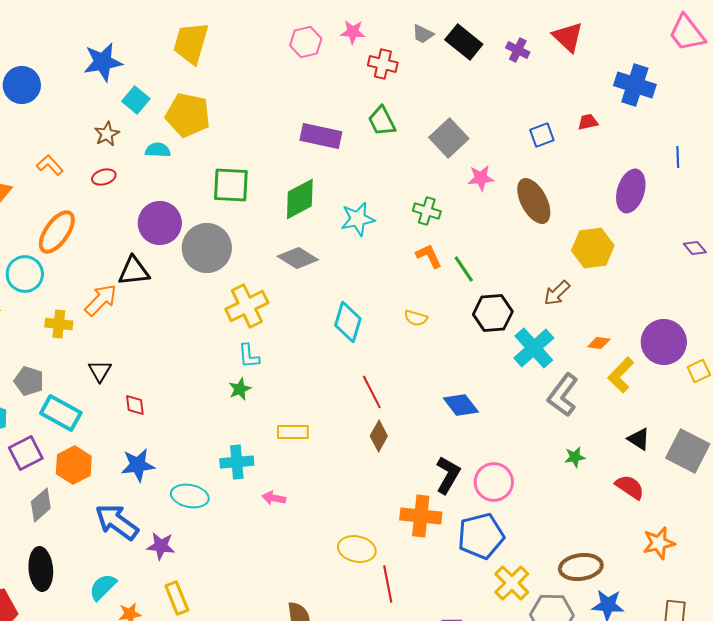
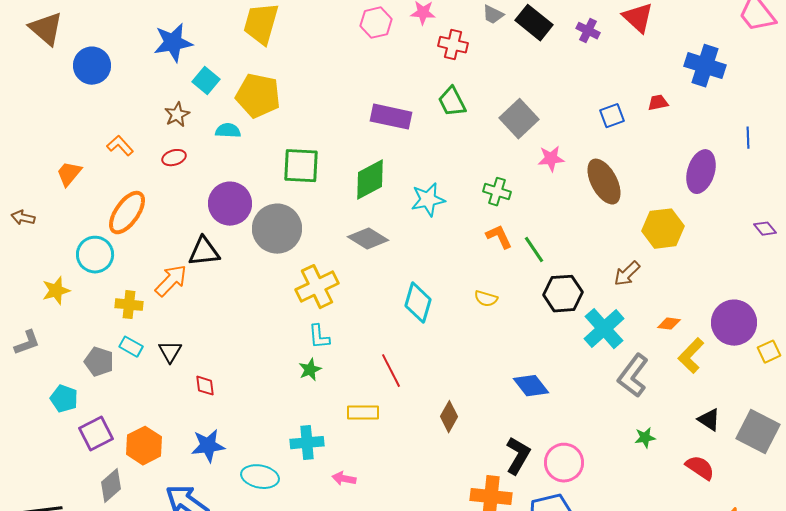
red line: (372, 392) -> (391, 371), moved
cyan rectangle: (61, 413) -> (131, 347), moved, size x0.6

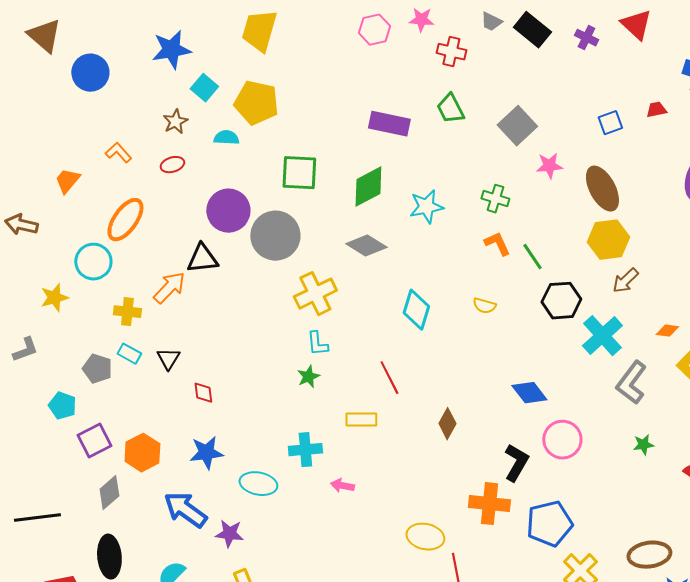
brown arrow: (23, 218) -> (21, 225), size x1.4
yellow hexagon: (663, 229) -> (608, 240), moved
pink circle: (564, 463) -> (562, 440), moved

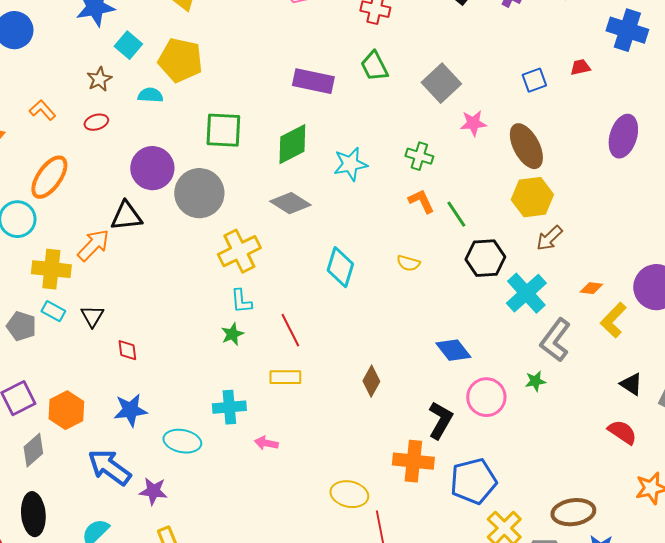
yellow cross: (127, 312) -> (51, 269), size x1.4
red line: (389, 378) -> (290, 330), moved
green star: (643, 445) -> (535, 381), moved

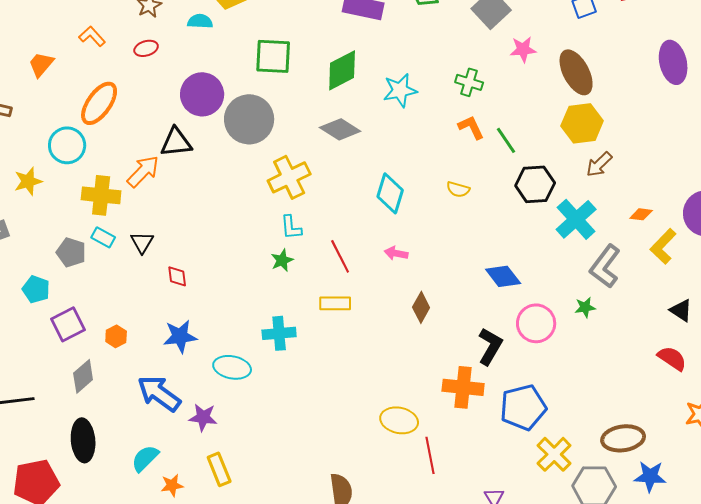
purple ellipse: (623, 136) -> (673, 62), turned -30
orange hexagon: (66, 410) -> (116, 336), size x0.6
pink arrow: (266, 443) -> (396, 253), moved

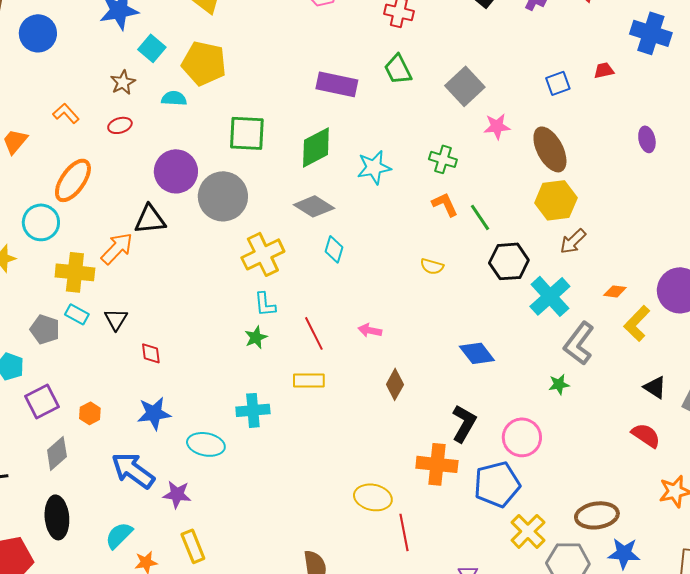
purple ellipse: (673, 62) -> (647, 139), size x0.6
cyan diamond: (390, 193) -> (334, 249), moved, size x0.7
pink circle: (536, 323) -> (522, 437), moved

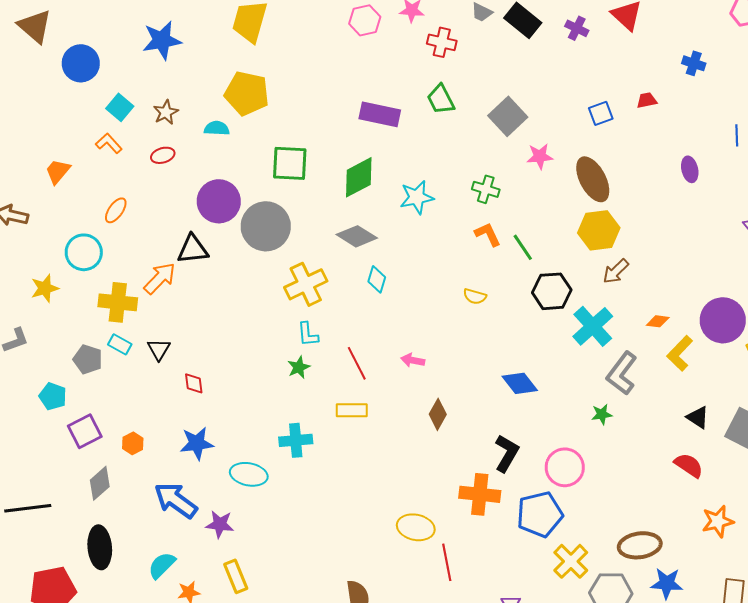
blue cross: (651, 33) -> (694, 63), size x0.6
cyan square: (152, 48) -> (120, 107), moved
orange ellipse: (73, 180) -> (116, 210), size x0.6

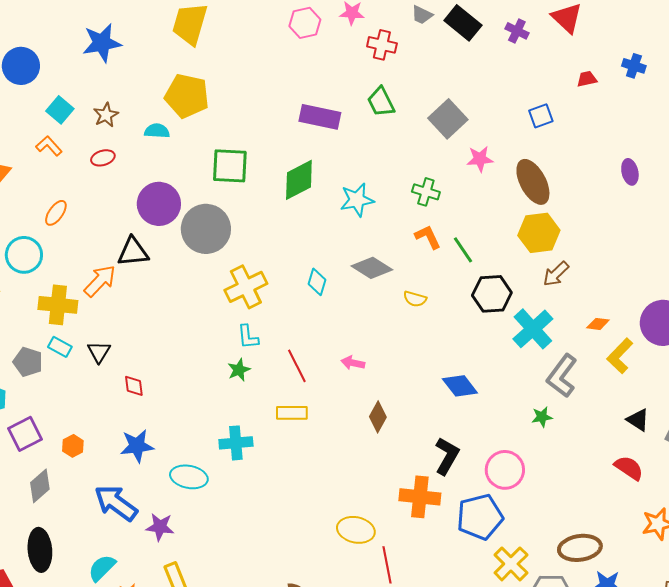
red trapezoid: (647, 100) -> (587, 79), moved
gray diamond: (357, 236) -> (372, 268), moved

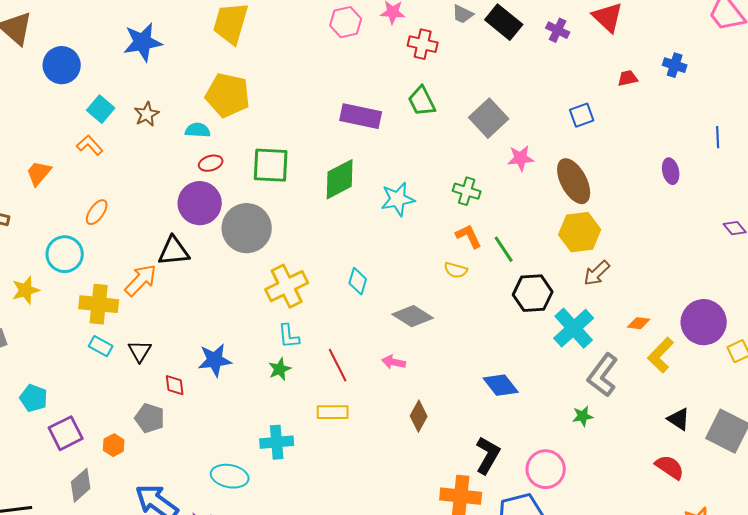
red ellipse: (103, 158) -> (211, 163), moved
gray diamond: (372, 268) -> (413, 316), moved
yellow semicircle: (415, 299) -> (456, 270), moved
gray pentagon: (28, 362) -> (150, 418), moved
blue star: (137, 446) -> (215, 360), moved

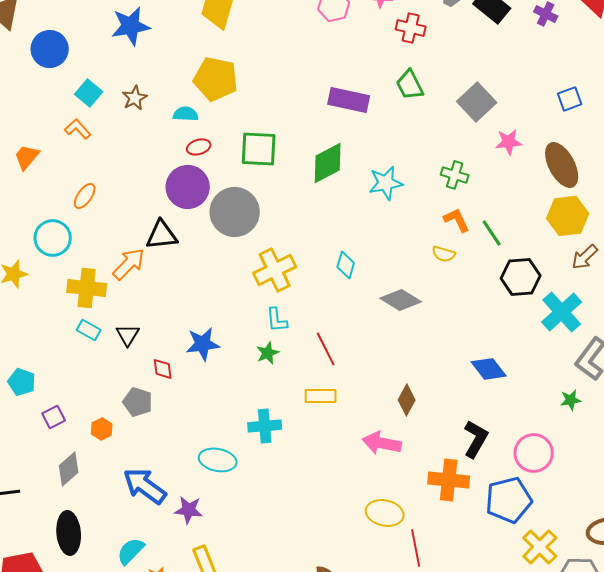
pink arrow: (394, 362) -> (382, 443), moved, size x1.6
purple square: (66, 433) -> (54, 417), size x0.7

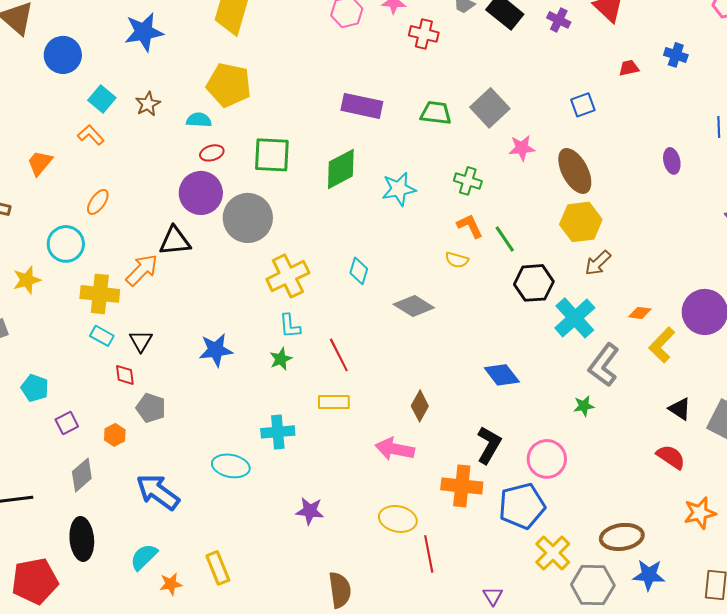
green trapezoid: (410, 85) -> (436, 113), moved, turned 124
red diamond: (163, 369) -> (125, 375), moved
purple star: (189, 510) -> (310, 511), moved

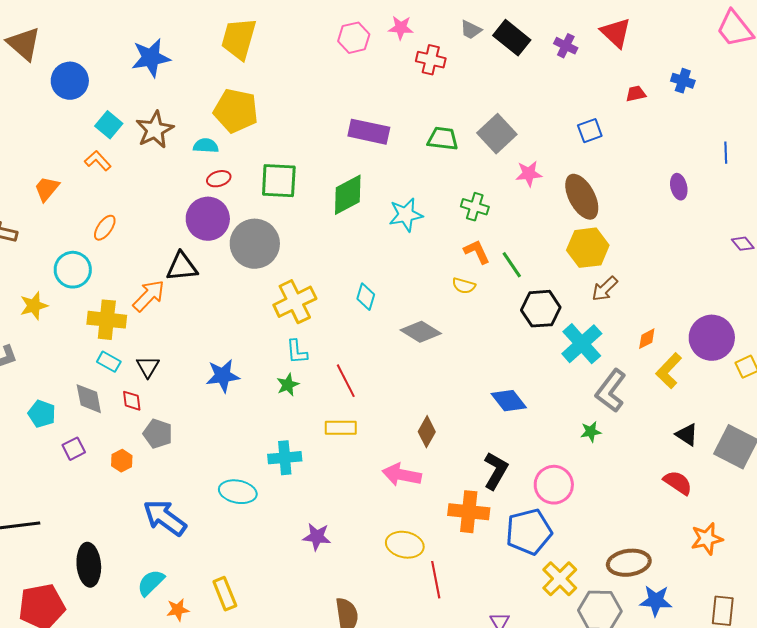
brown star: (148, 104) -> (155, 130), size x1.5
orange diamond: (640, 313) -> (647, 339), turned -35
gray diamond: (82, 475) -> (89, 399), moved, turned -60

